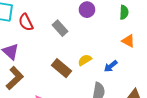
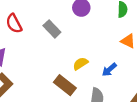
brown rectangle: (62, 68) -> (65, 85), moved

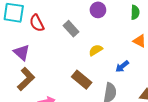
yellow semicircle: (80, 64) -> (96, 50), moved

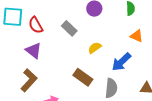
purple triangle: (22, 52) -> (34, 51), moved
blue arrow: (122, 66) -> (121, 62), size x1.5

